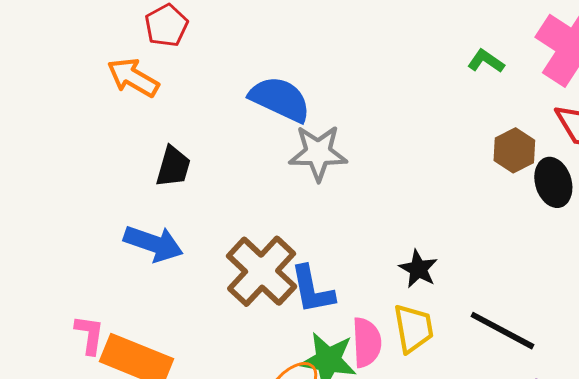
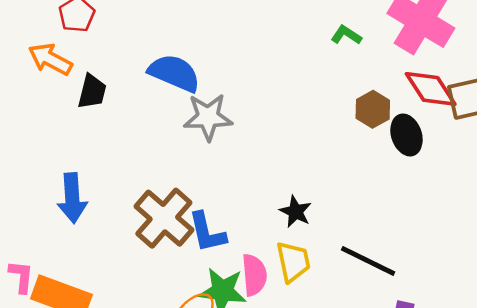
black trapezoid: (173, 167) -> (92, 92), moved
blue arrow: (153, 244) -> (72, 198), turned 69

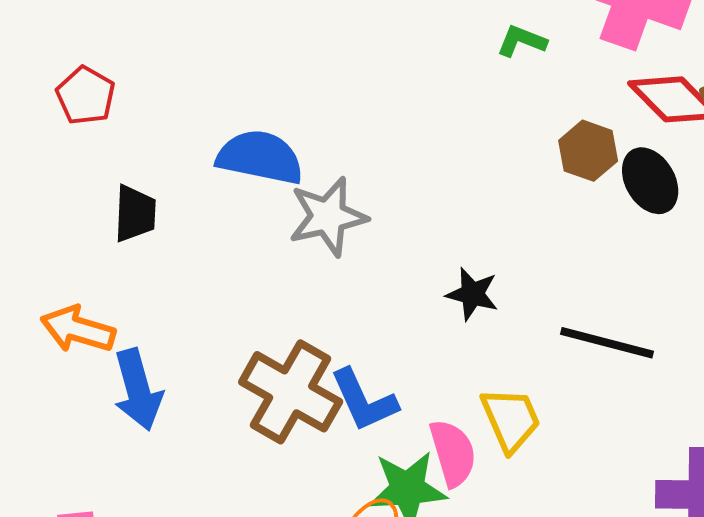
orange arrow: (50, 59) -> (78, 329), moved
black star: (296, 212) -> (472, 294), moved
black line: (368, 261) -> (607, 343), moved

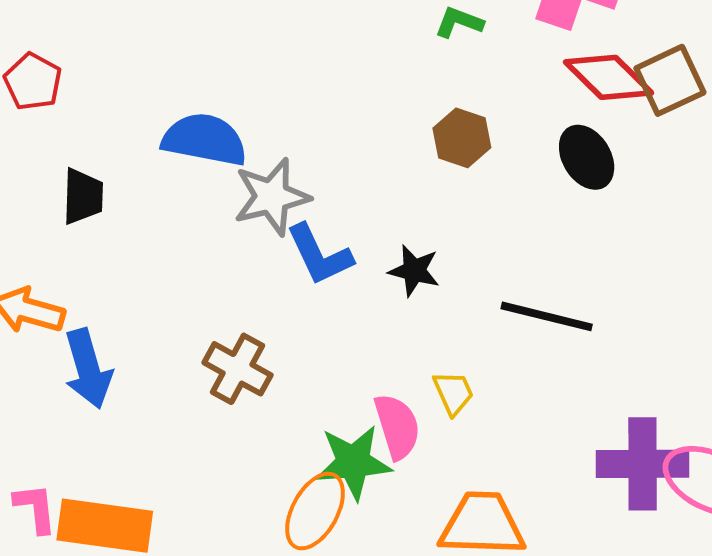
brown hexagon: (588, 151) -> (462, 138), moved
brown cross: (291, 392) -> (237, 369), size x0.7
blue L-shape: (364, 400) -> (319, 255), moved
yellow trapezoid: (511, 419) -> (453, 393), size x0.7

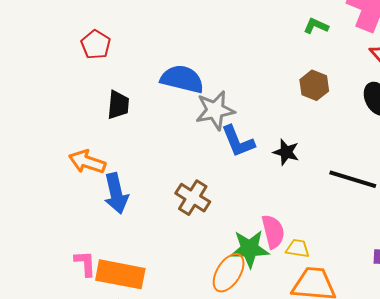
yellow trapezoid: (453, 393) -> (298, 248), moved, turned -60

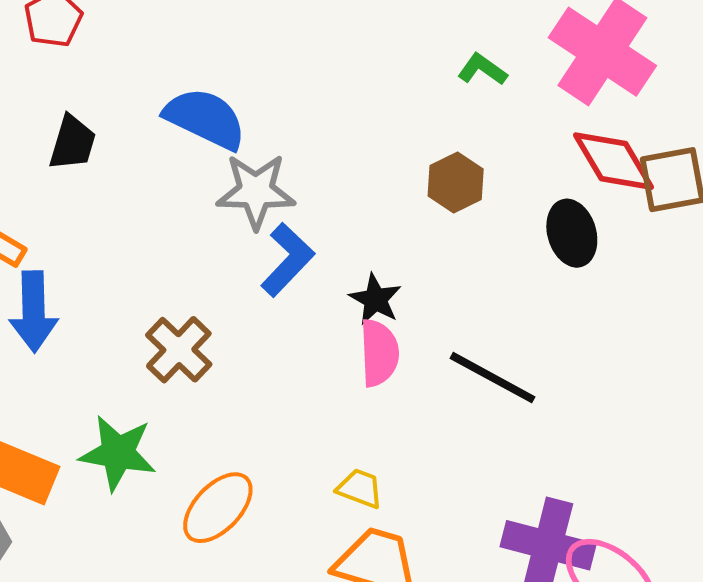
blue L-shape: (238, 141) -> (287, 260), turned -126
pink semicircle: (273, 232) -> (379, 353), moved
green star: (250, 249) -> (118, 453), moved

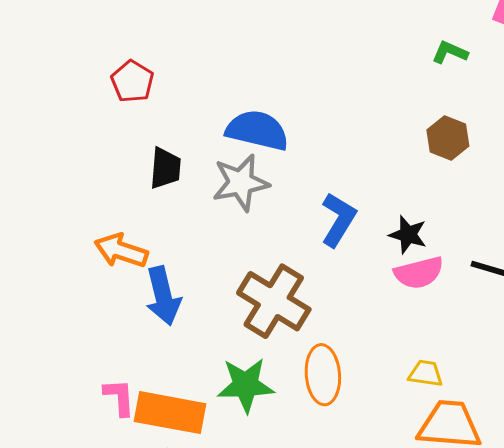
gray star: (256, 191) -> (241, 183), moved
brown cross: (179, 350) -> (274, 301), size x1.4
pink semicircle: (379, 353) -> (419, 273), turned 90
orange ellipse: (218, 508) -> (323, 375), moved, turned -36

